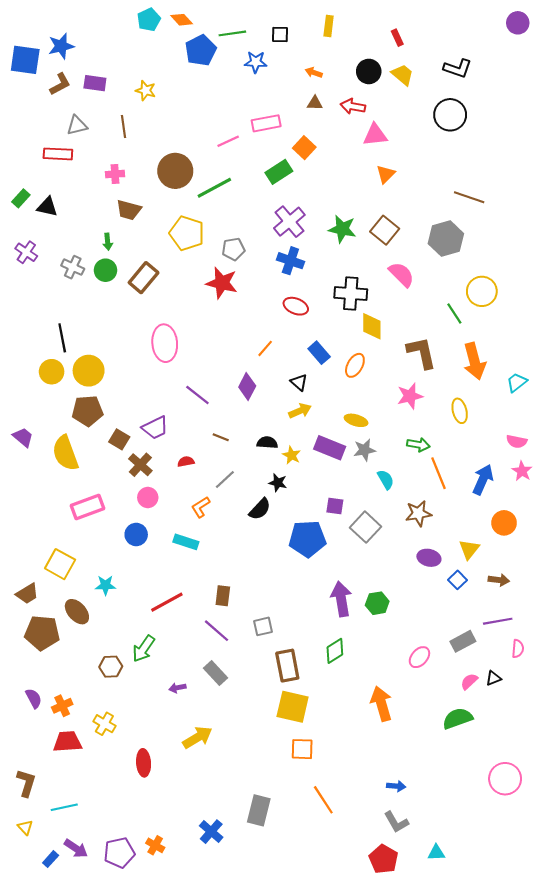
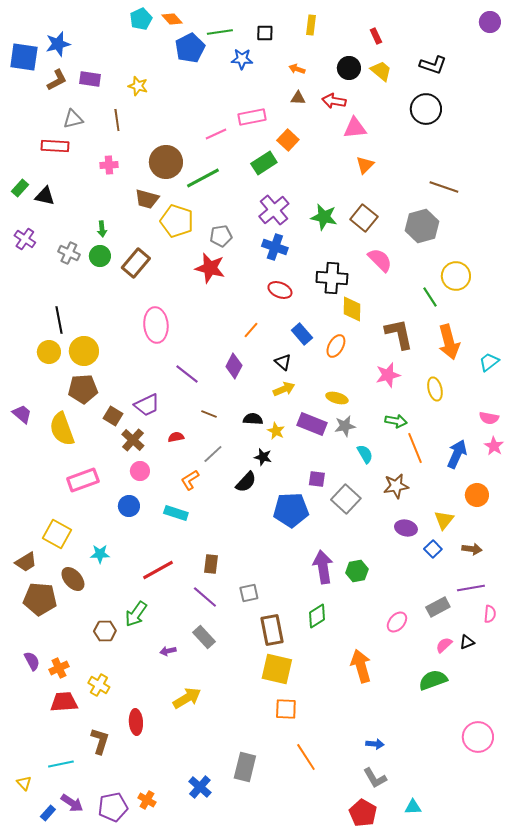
brown trapezoid: (129, 210) -> (147, 199), moved
brown L-shape: (26, 783) -> (100, 741), moved

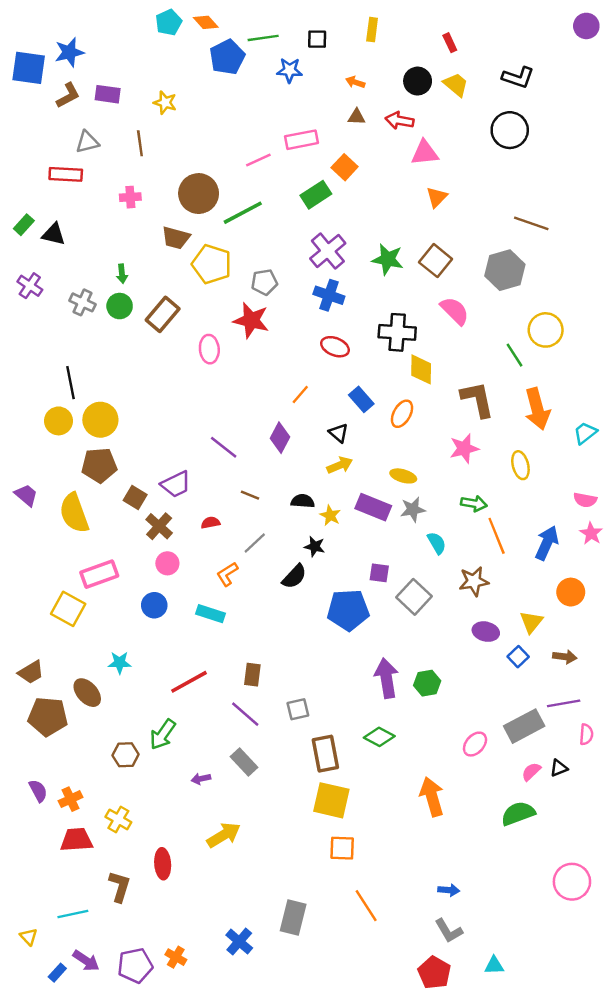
pink ellipse: (156, 325) -> (209, 349), moved, size x0.7
yellow square: (57, 534) -> (68, 609), moved
gray rectangle: (438, 607) -> (524, 726), size x1.4
green diamond: (317, 616) -> (379, 737), turned 60

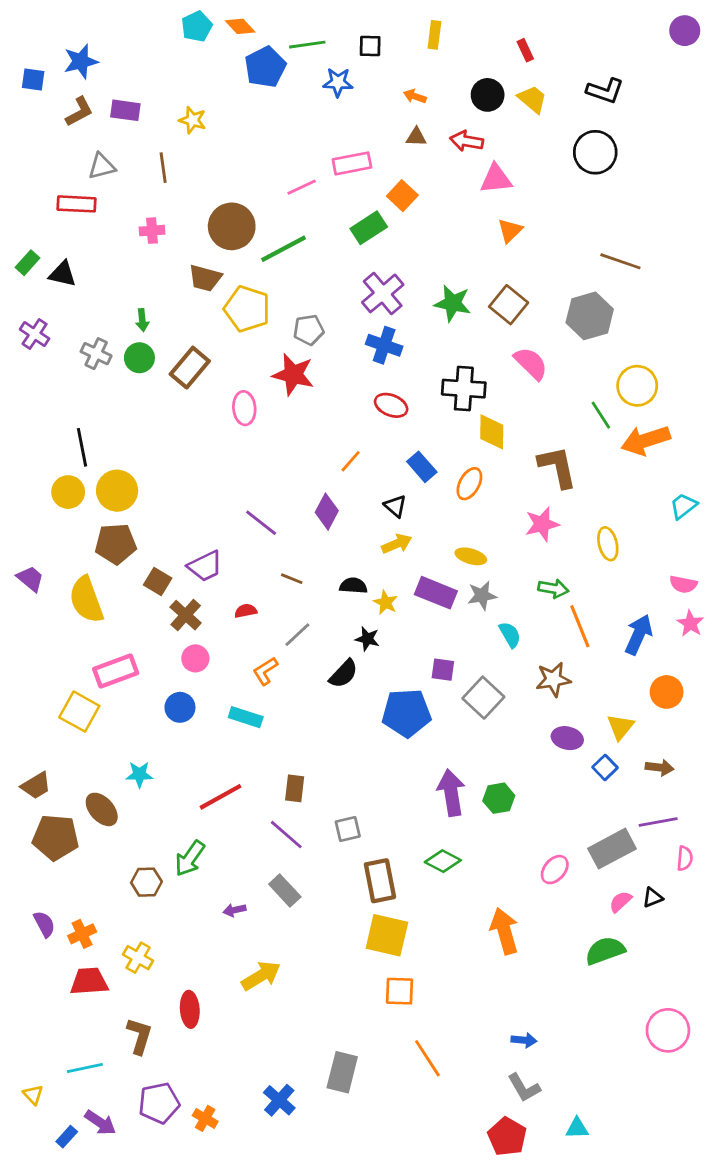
blue square: (29, 68) -> (33, 80), size x0.6
orange arrow: (537, 409) -> (646, 440), moved, turned 87
purple pentagon: (135, 965) -> (159, 1103), moved

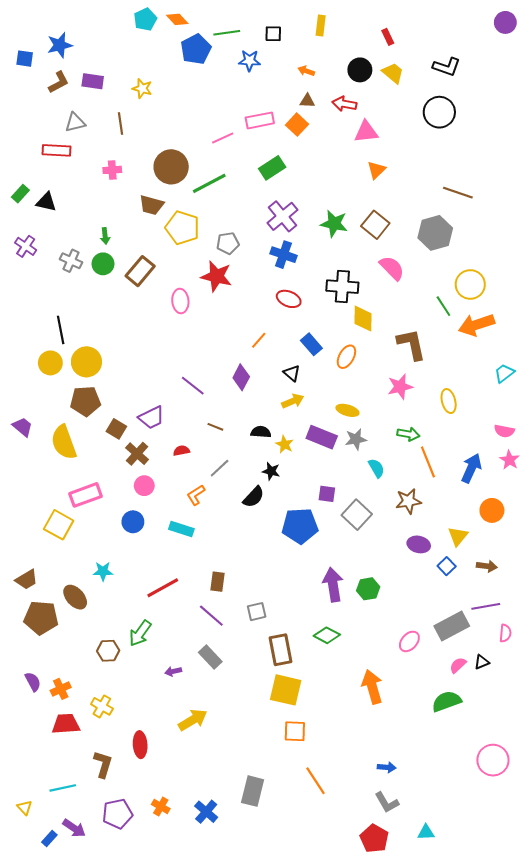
orange square: (402, 196) -> (297, 125), moved
orange cross: (205, 1118) -> (161, 807), moved

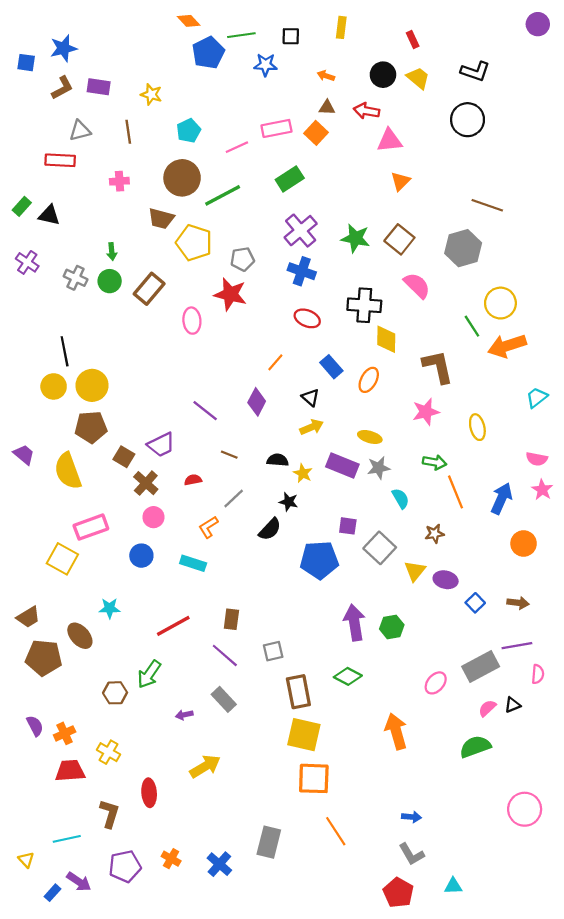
cyan pentagon: (145, 19) -> (189, 131), moved
brown star: (408, 501) -> (435, 534), size x0.7
yellow triangle: (458, 536) -> (415, 571), moved
orange square: (295, 731) -> (314, 778), size x1.4

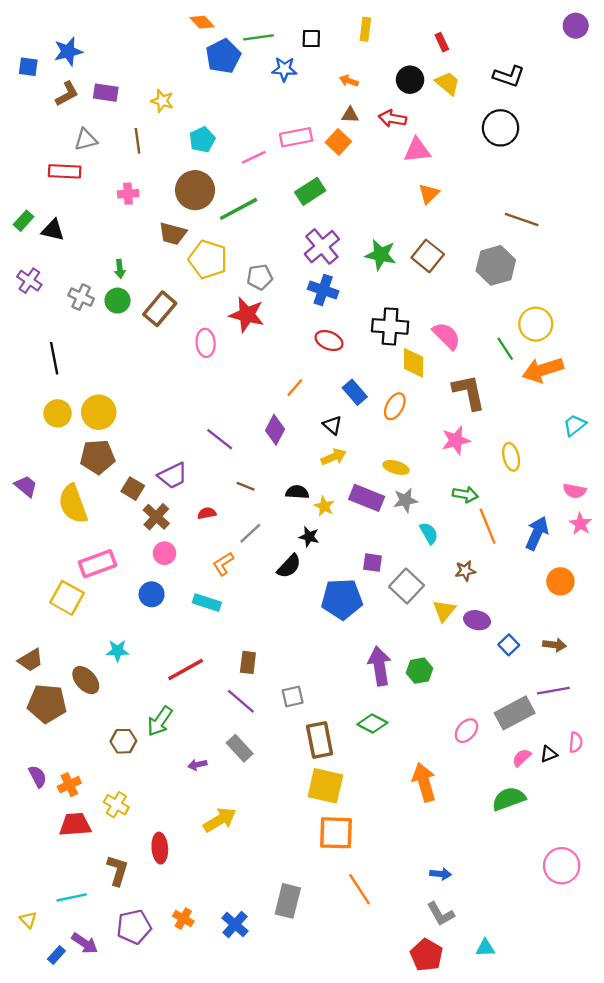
pink semicircle: (417, 285) -> (446, 336), moved
black line: (65, 351) -> (54, 358), moved
pink semicircle: (538, 674) -> (576, 742), moved

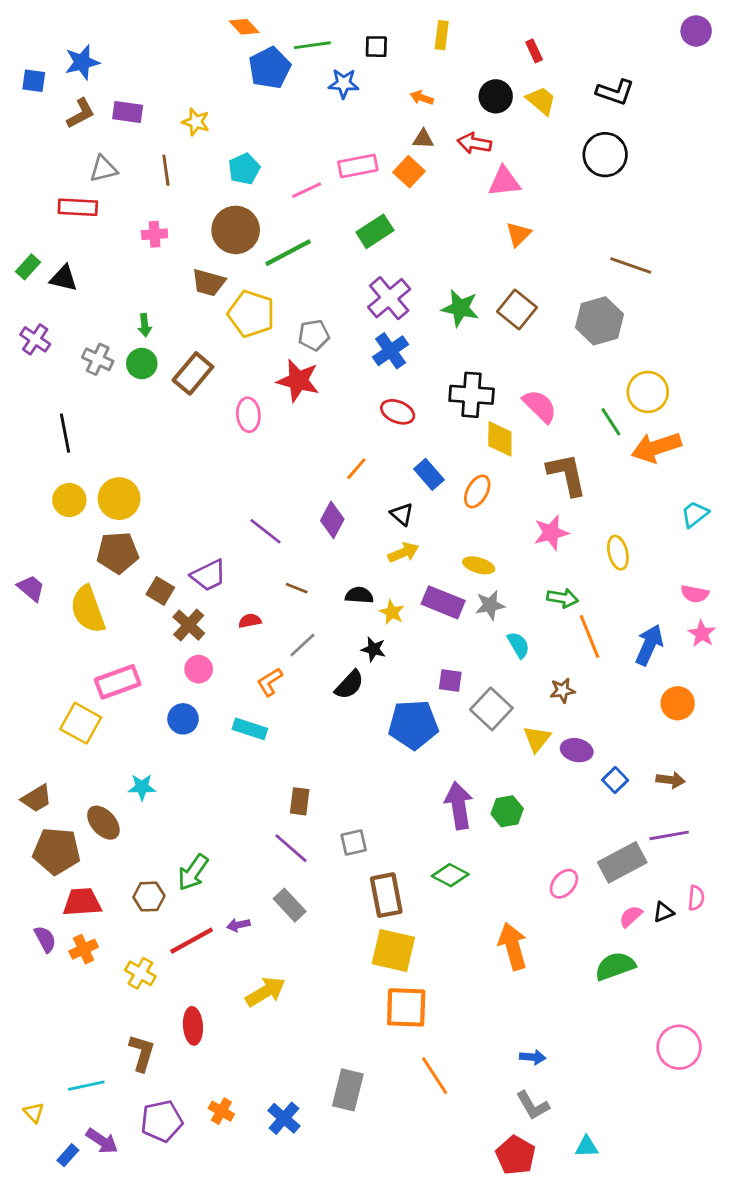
blue cross: (323, 290) -> (391, 351), turned 36
red line: (186, 669) -> (192, 941), moved
red trapezoid: (75, 825) -> (82, 902), moved

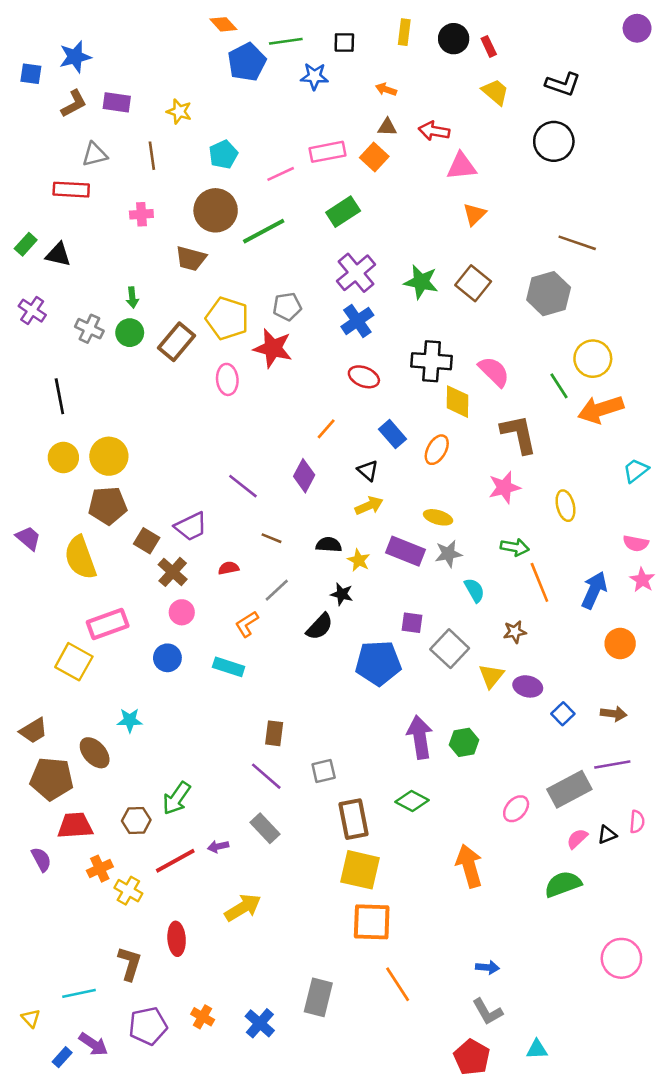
black circle: (496, 96) -> (454, 39), moved
yellow pentagon: (251, 314) -> (227, 318), moved
orange cross: (84, 949) -> (100, 869), moved

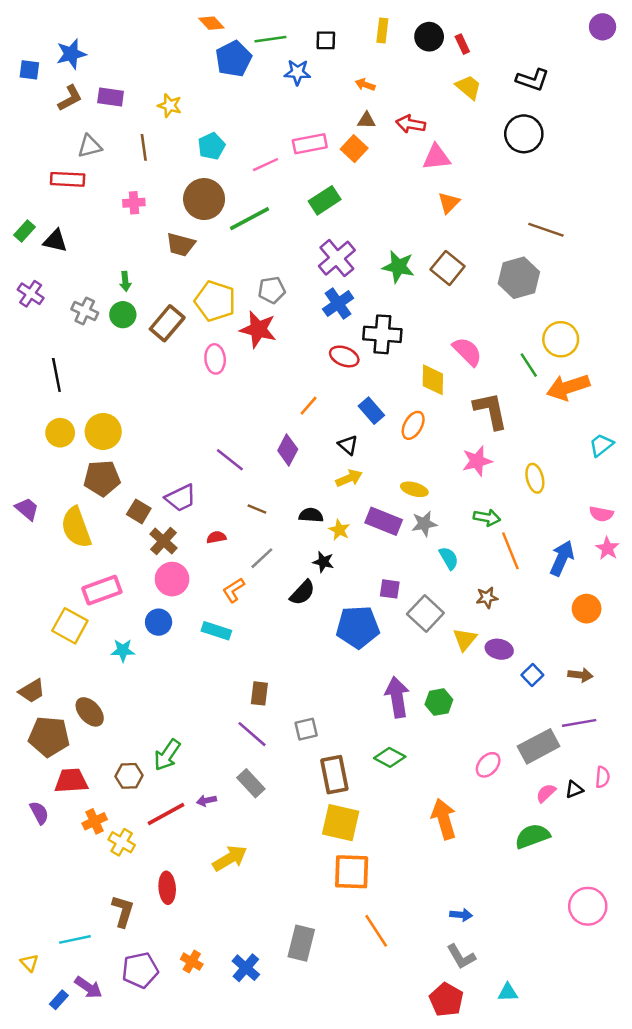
black cross: (432, 361) -> (382, 334), moved
pink circle: (182, 612) -> (172, 579), size x1.4
cyan star: (130, 720) -> (123, 650), moved

